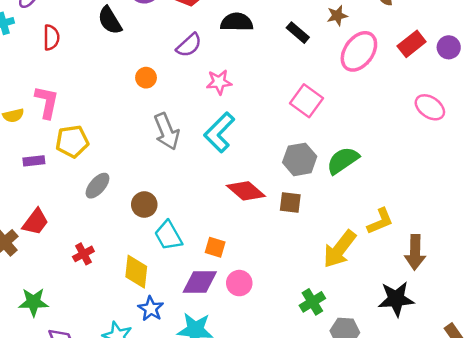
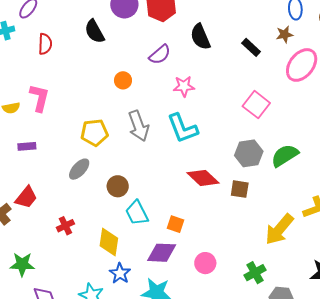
black semicircle: (237, 22) -> (200, 37), turned -116
cyan L-shape: (219, 132) -> (183, 128), turned -68
yellow pentagon: (72, 141) -> (94, 133), moved
pink circle: (239, 283) -> (205, 263), moved

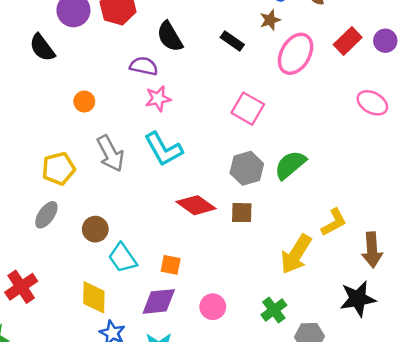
purple semicircle: (160, 55) -> (144, 66), moved, turned -120
red cross: (65, 226) -> (21, 287), moved, size x1.5

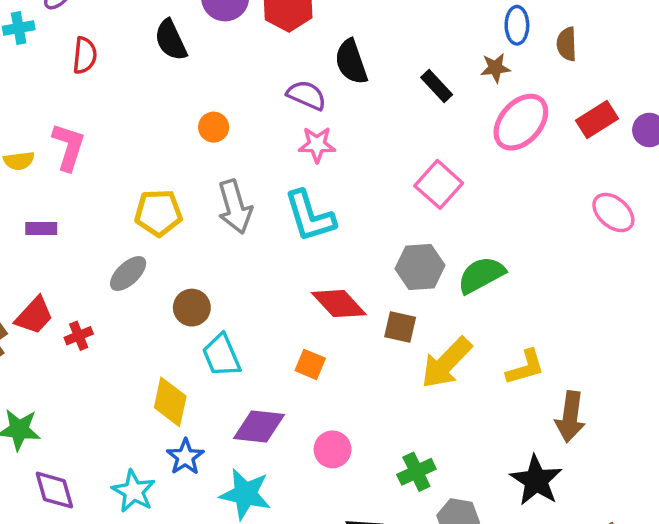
yellow arrow: (296, 254) -> (446, 363), moved
orange square: (171, 265) -> (310, 364), moved
red cross: (21, 287) -> (79, 336), moved, size x0.6
black star: (358, 299) -> (536, 480), turned 30

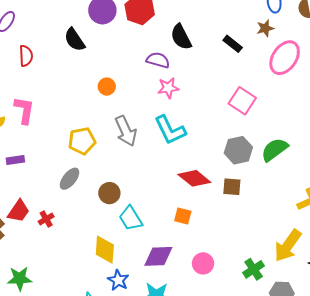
yellow arrow: (446, 363) -> (288, 246), moved

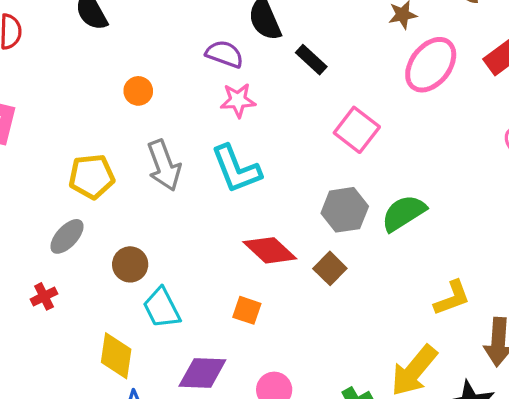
black rectangle: (233, 44) -> (311, 60), moved
brown square: (232, 187) -> (330, 268), turned 36
red cross: (46, 219) -> (44, 296), moved

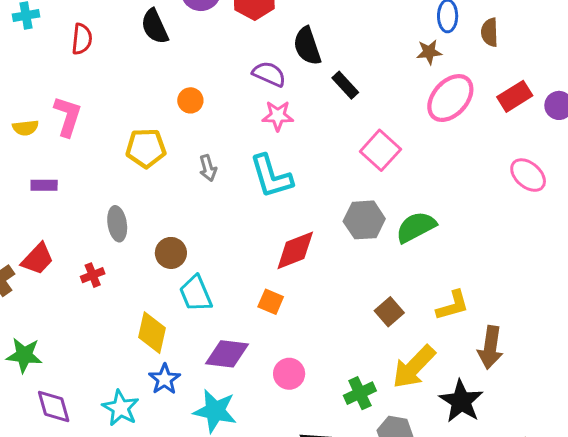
gray arrow: (164, 165) -> (208, 168), size x0.6
yellow pentagon: (92, 176) -> (146, 148), moved
gray ellipse: (67, 236) -> (117, 224), turned -56
red diamond: (270, 250) -> (295, 250), turned -69
brown square: (330, 268) -> (389, 312), moved

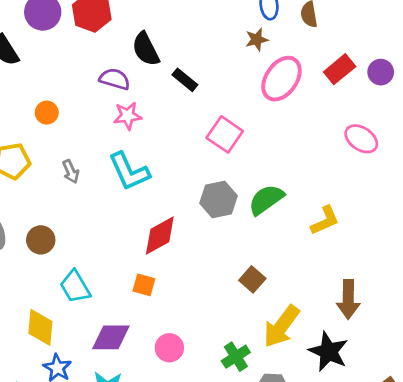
brown circle: (171, 253) -> (41, 240), moved
yellow L-shape: (453, 305) -> (325, 221), moved

